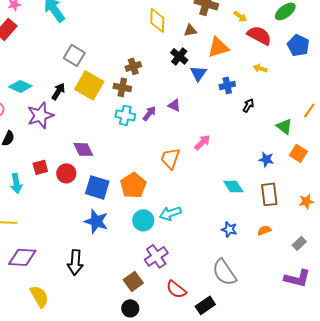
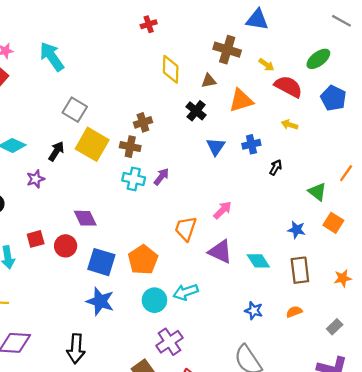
blue triangle: (198, 73) -> (216, 147), moved
purple triangle: (174, 105) -> (220, 252), moved, size x1.6
purple star: (40, 115) -> (36, 179), size x0.6

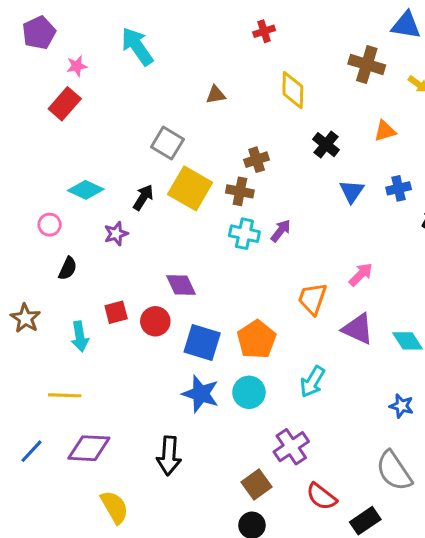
cyan arrow: (52, 57) -> (137, 46), moved
brown triangle: (209, 81) -> (216, 95), moved
orange triangle: (241, 100) -> (385, 131), size x0.7
cyan arrow: (186, 292) -> (312, 382), turned -40
cyan circle: (154, 300) -> (249, 392), moved

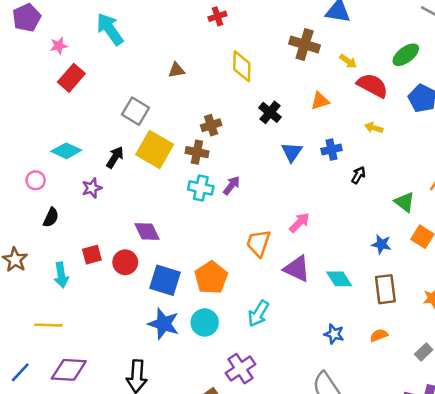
red rectangle: (65, 104) -> (71, 78), moved

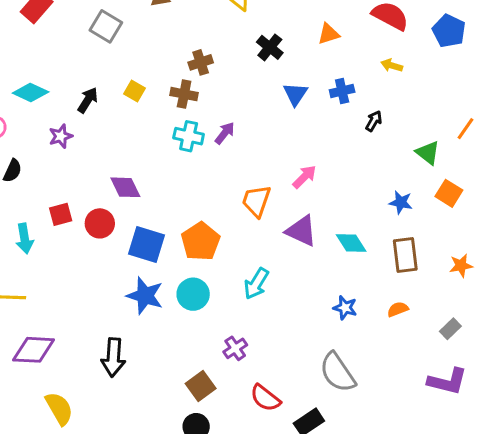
gray square: (135, 111) -> (106, 26), moved
yellow square: (155, 150) -> (134, 91), size x0.5
purple cross: (241, 369) -> (235, 348), size x0.7

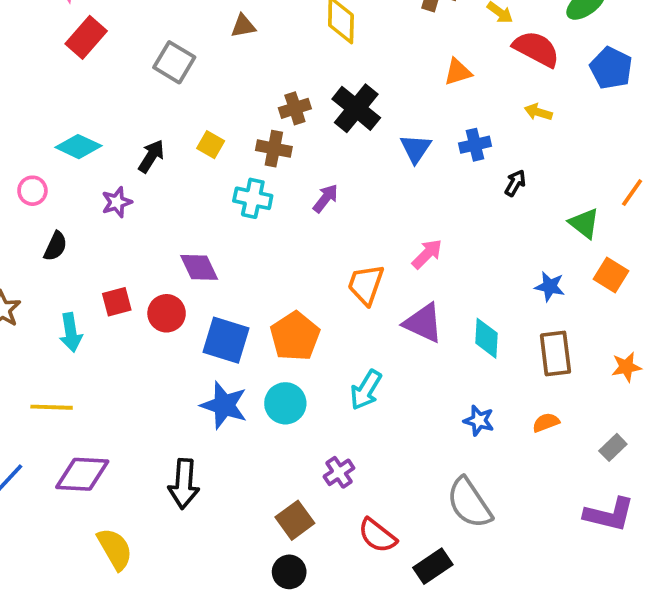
black cross: (270, 47) -> (356, 108), moved, size x1.4
cyan cross: (189, 136) -> (253, 198), moved
cyan diamond: (351, 243) -> (487, 338), turned 36

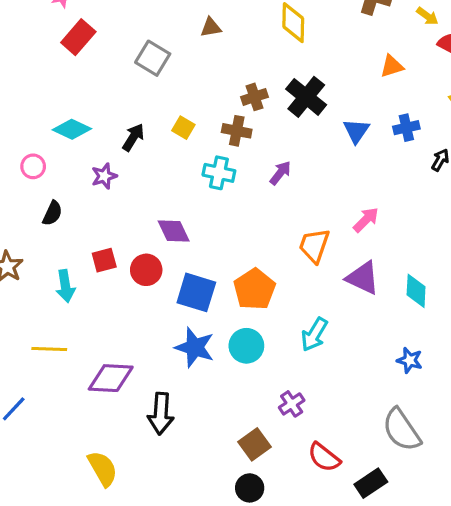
purple diamond: (82, 474) -> (111, 378), moved

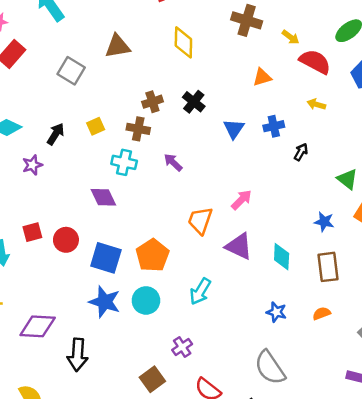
brown triangle: (211, 27) -> (118, 46), size x1.5
black cross: (306, 97) -> (194, 102), size x0.7
yellow square: (183, 128) -> (96, 126), turned 36
purple arrow: (280, 173) -> (173, 162), turned -84
purple diamond: (174, 231) -> (103, 197), moved

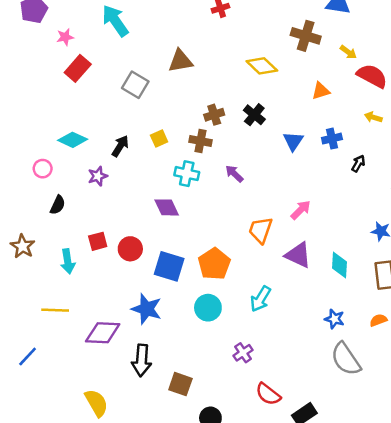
yellow diamond: (183, 42) -> (262, 66), moved, turned -48
blue star: (105, 302) -> (147, 309), moved
gray semicircle: (270, 368) -> (346, 359), moved
brown square: (152, 379) -> (180, 384), moved, turned -35

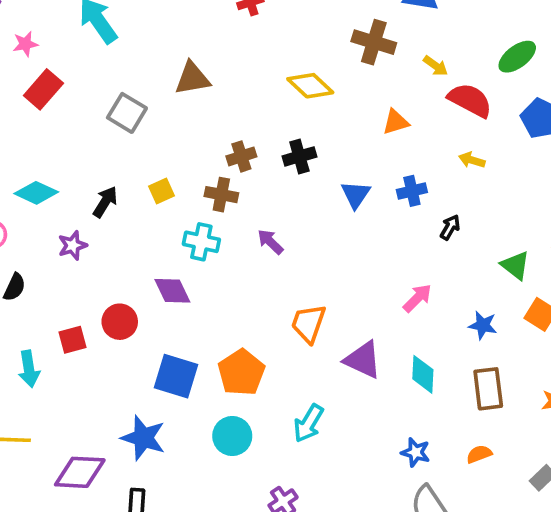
black cross: (254, 115) -> (299, 156), turned 35
pink arrow: (301, 210) -> (417, 298), moved
red circle: (130, 249) -> (120, 322), moved

